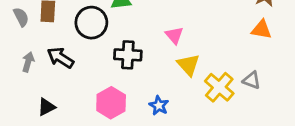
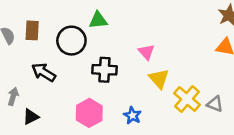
gray arrow: (28, 62) -> (13, 96), moved
gray triangle: (252, 80) -> (215, 104), moved

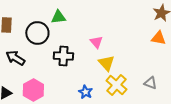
yellow cross: (187, 99) -> (116, 85), moved
pink hexagon: (89, 113) -> (33, 90), moved

